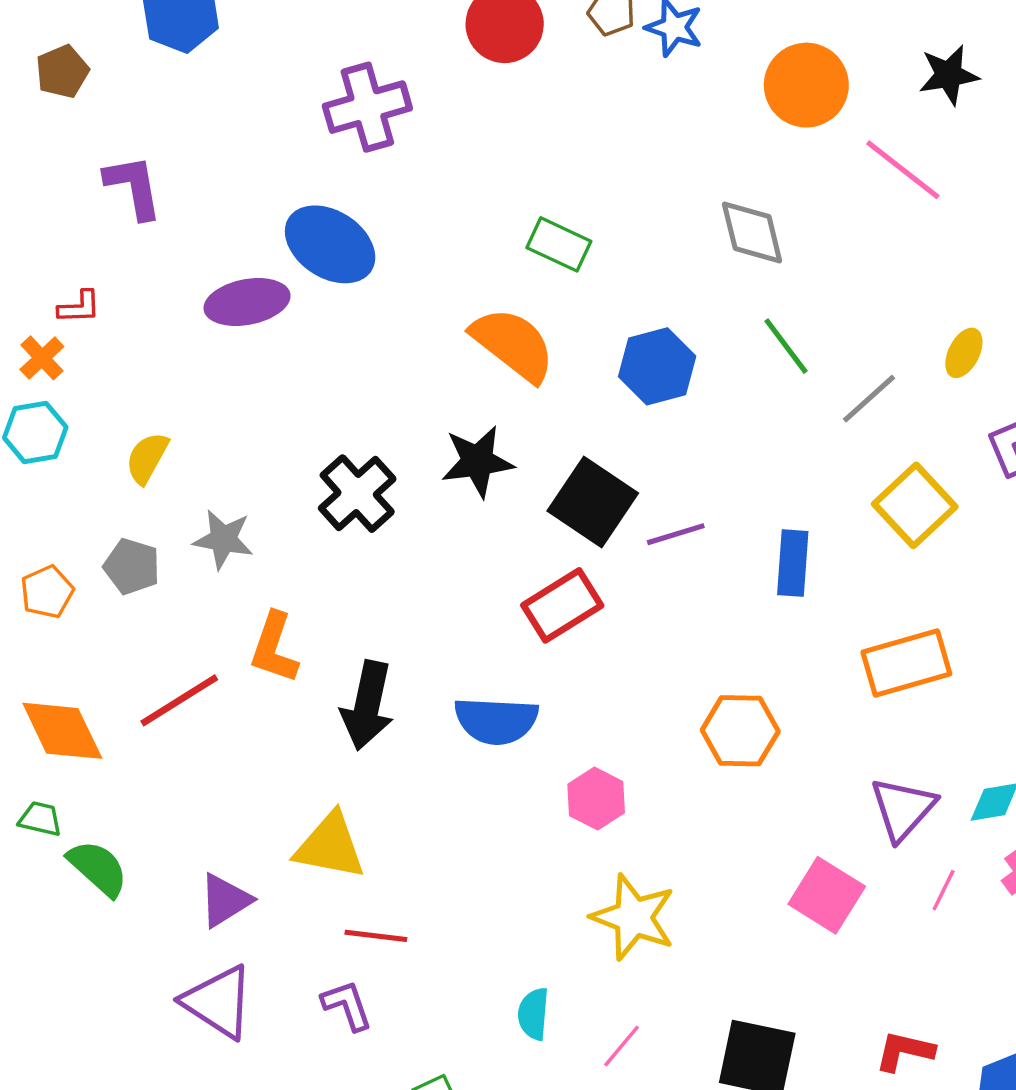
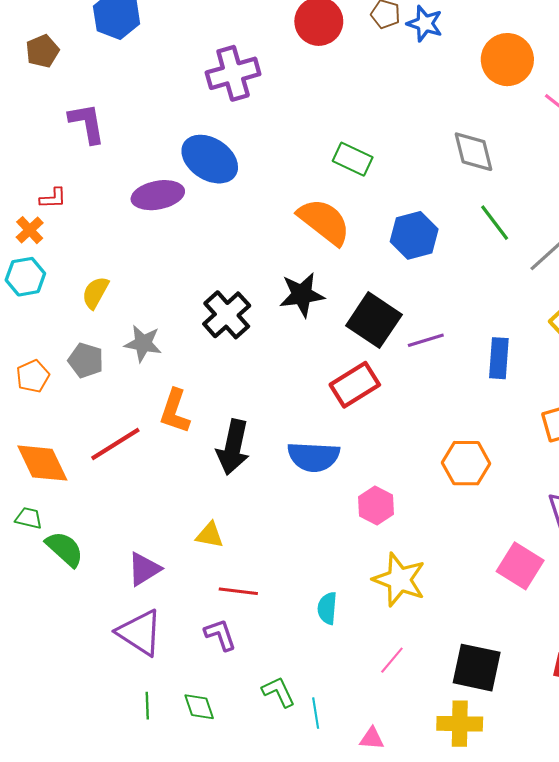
yellow triangle: (330, 846) -> (210, 535), size x0.6
cyan semicircle: (533, 1014) -> (327, 608), moved

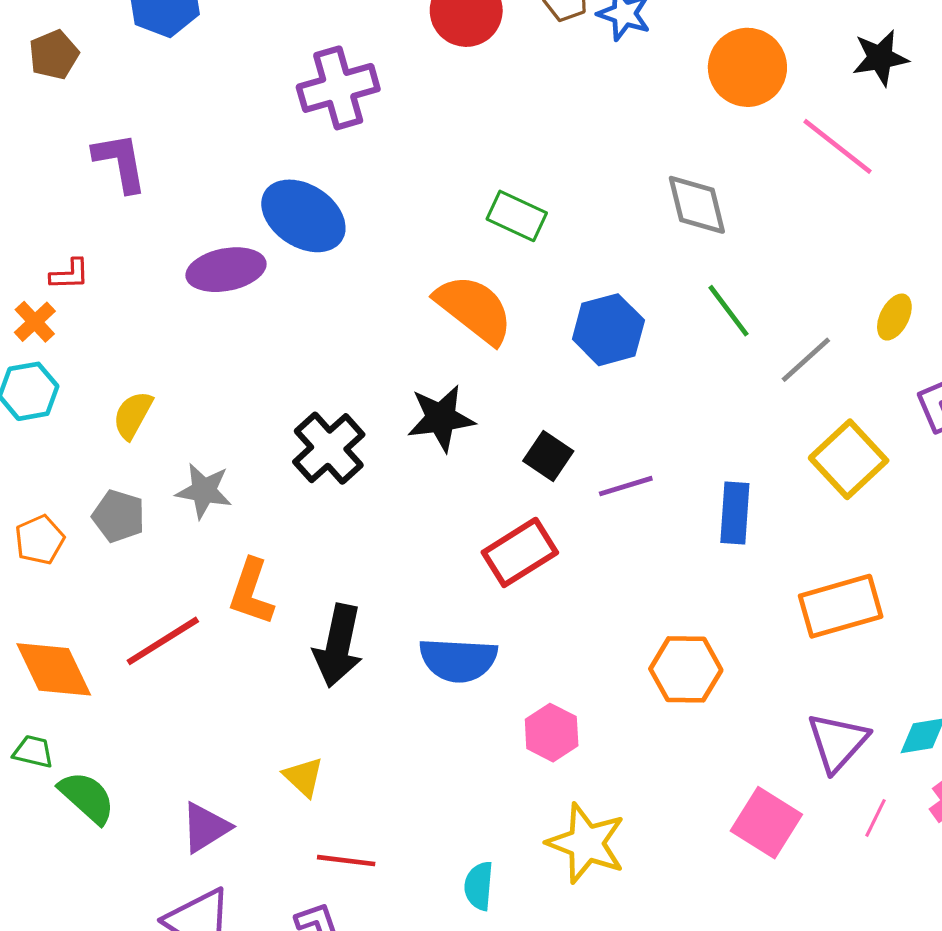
black square: (374, 320) -> (548, 456), size x0.6
yellow triangle: (210, 535) -> (303, 777), turned 32

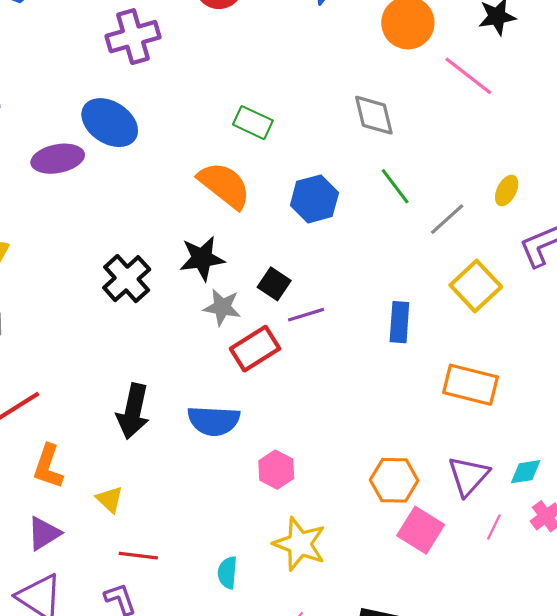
purple line: (626, 486) -> (306, 315), moved
gray star: (204, 491) -> (222, 307), moved
orange L-shape: (251, 592) -> (48, 466), moved
orange rectangle: (841, 606) -> (470, 385), turned 30
orange hexagon: (686, 669) -> (394, 480), moved

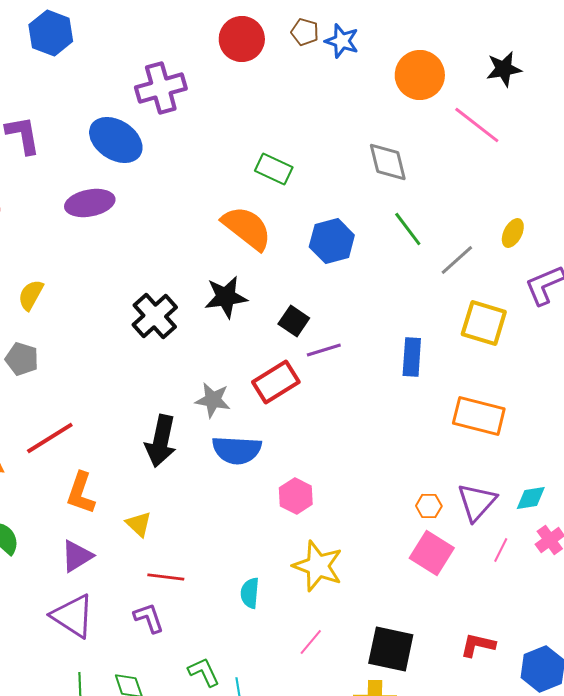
blue ellipse: (110, 123) -> (116, 140), moved
yellow square: (476, 286) -> (484, 323), turned -30
gray star: (222, 307) -> (213, 400), moved
orange hexagon: (394, 480) -> (429, 506), moved, size x0.6

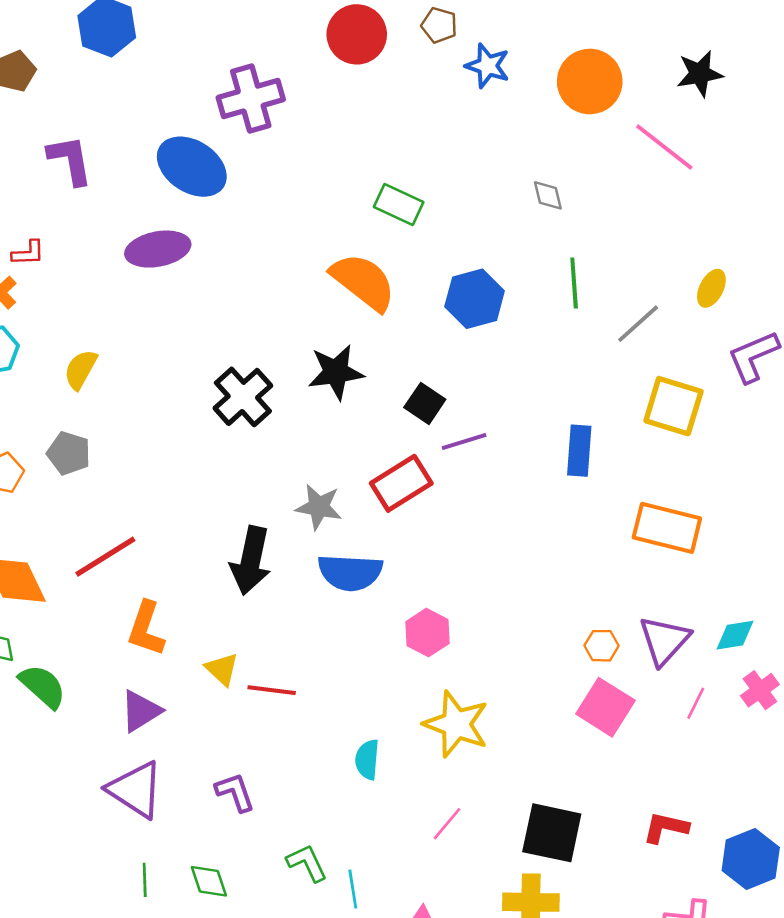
blue star: (342, 41) -> (488, 66), moved
gray diamond: (388, 162) -> (548, 195), size x0.6
green line: (408, 229) -> (574, 283), turned 33
red line: (166, 577) -> (272, 690), moved

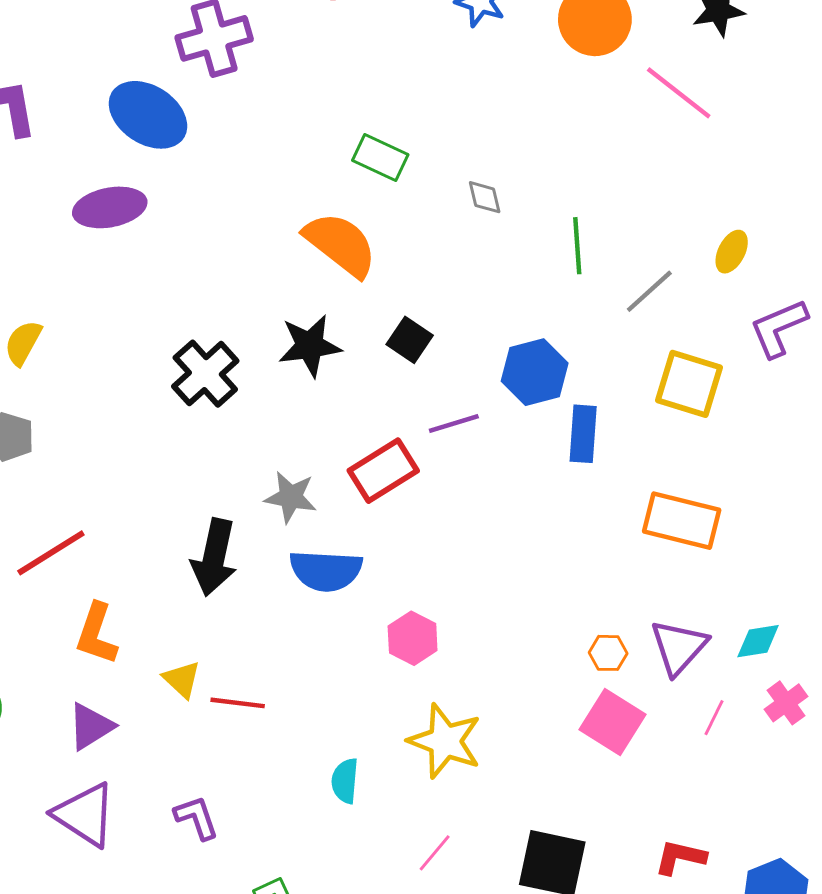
gray diamond: (548, 195) -> (485, 197), moved
blue hexagon: (475, 299) -> (535, 372), moved
black square: (425, 403) -> (410, 340), moved

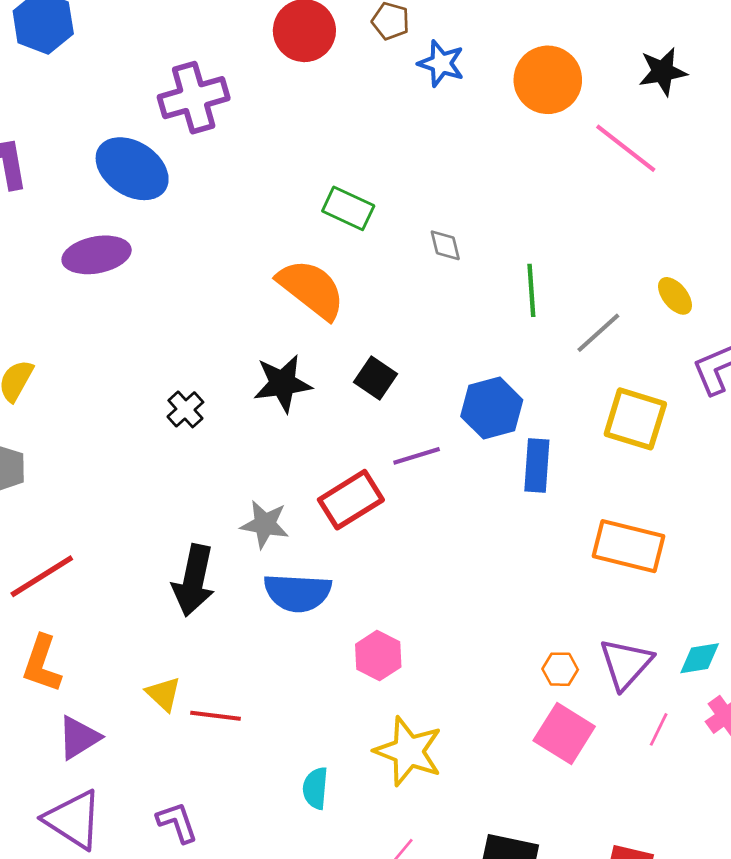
yellow ellipse: (732, 252) -> (675, 296), turned -66
black cross: (205, 374) -> (185, 409), size x0.6
orange L-shape: (97, 634) -> (42, 664), moved

